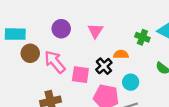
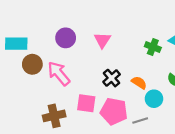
orange semicircle: (121, 54) -> (139, 83), moved, turned 32
pink square: (80, 75) -> (86, 103), moved
cyan circle: (131, 82) -> (154, 99), moved

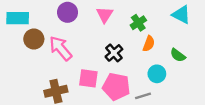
green cross: (153, 47) -> (138, 23), moved, turned 35
orange semicircle: (139, 83) -> (149, 44), moved, turned 77

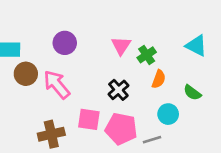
pink triangle: (105, 15) -> (121, 46), moved

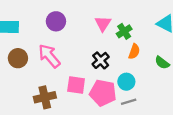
brown circle: (26, 74) -> (18, 58), moved
cyan circle: (168, 114) -> (126, 82), moved

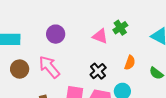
pink triangle: (103, 24) -> (100, 36), turned -42
green cross: (124, 31) -> (120, 28), moved

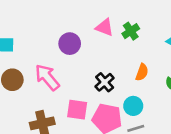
purple circle: (56, 34) -> (70, 44), moved
pink triangle: (100, 36) -> (105, 27), moved

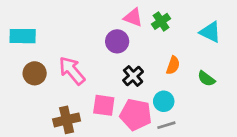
purple circle: (70, 44) -> (117, 41), moved

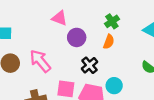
pink triangle: (133, 17) -> (60, 18), moved
orange semicircle: (173, 65) -> (109, 42), moved

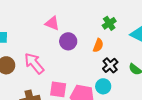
green cross: (112, 21) -> (109, 23), moved
black cross: (89, 65) -> (110, 65), moved

